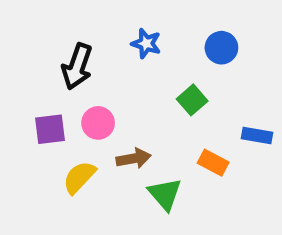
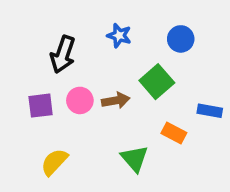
green square: (192, 100) -> (157, 82), size x1.4
brown arrow: (134, 158) -> (116, 100), moved
yellow semicircle: (79, 177) -> (54, 162), moved

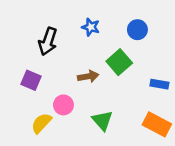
pink circle: (80, 100) -> (63, 105), moved
purple square: (41, 106) -> (31, 80), turned 30
orange rectangle: (174, 133) -> (157, 124), moved, size x1.5

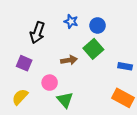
blue circle: (137, 30) -> (98, 25), moved
green triangle: (102, 120) -> (65, 100), moved
yellow semicircle: (41, 123) -> (20, 97), moved

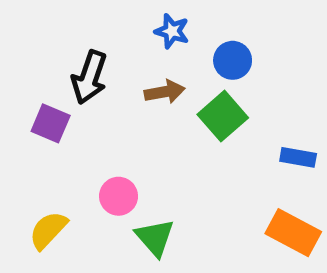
blue star: (71, 21) -> (172, 31), moved
brown arrow: (69, 60) -> (165, 92), moved
purple square: (24, 63) -> (51, 123), moved

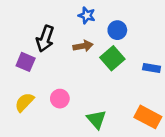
blue rectangle: (298, 157) -> (152, 68), moved
yellow semicircle: (48, 230) -> (24, 102), moved
green triangle: (155, 237) -> (97, 119), moved

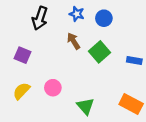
blue circle: (117, 30) -> (104, 18), moved
black arrow: (45, 39) -> (40, 18), moved
brown arrow: (83, 46) -> (73, 41), turned -112

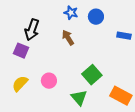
black arrow: (40, 18) -> (32, 30), moved
green square: (100, 52) -> (92, 75), moved
blue rectangle: (134, 61) -> (124, 36), moved

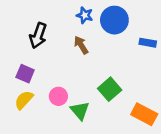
blue circle: (96, 17) -> (114, 20), size x1.5
purple square: (21, 51) -> (25, 74), moved
green triangle: (79, 98) -> (80, 111), moved

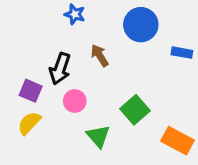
blue star: (85, 15) -> (75, 14), moved
black arrow: (38, 36) -> (60, 69), moved
pink circle: (58, 96) -> (75, 101), moved

